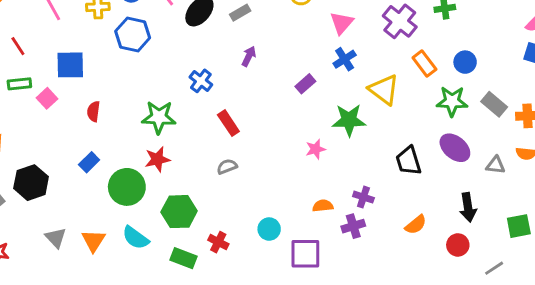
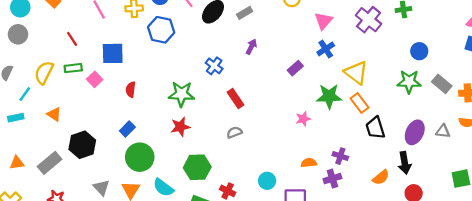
orange rectangle: (424, 64) -> (360, 103), moved
purple ellipse: (455, 148) -> (415, 132), moved, turned 75
green circle: (127, 187) -> (140, 157), moved
black arrow: (468, 207) -> (405, 163), moved

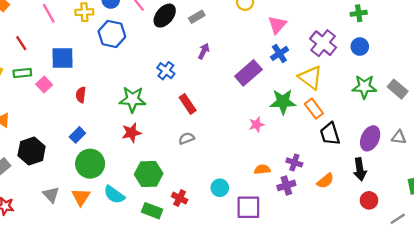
purple cross: (369, 20) -> (323, 43), moved
blue circle: (419, 51) -> (360, 47), moved
purple rectangle: (295, 68) -> (248, 73), size x1.6
orange semicircle: (381, 177) -> (325, 181), moved

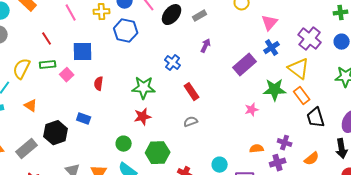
blue rectangle: (77, 135) -> (84, 119), moved, turned 64
green circle: (90, 164) -> (124, 144), moved, size x0.6

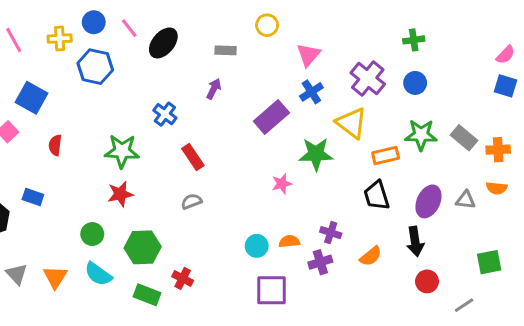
gray rectangle: (200, 16) -> (226, 50), moved, turned 32
blue square: (83, 52) -> (32, 98), turned 30
orange rectangle: (302, 96) -> (386, 156), moved, turned -66
cyan circle: (220, 165) -> (257, 246), moved

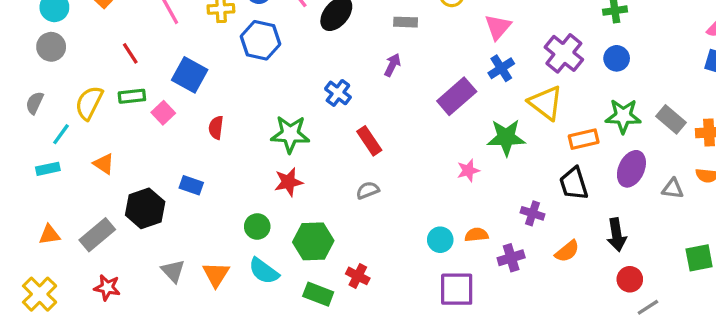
purple ellipse: (428, 201) -> (631, 169), moved
purple cross: (331, 233) -> (533, 213), moved
gray line: (464, 305) -> (648, 307), moved

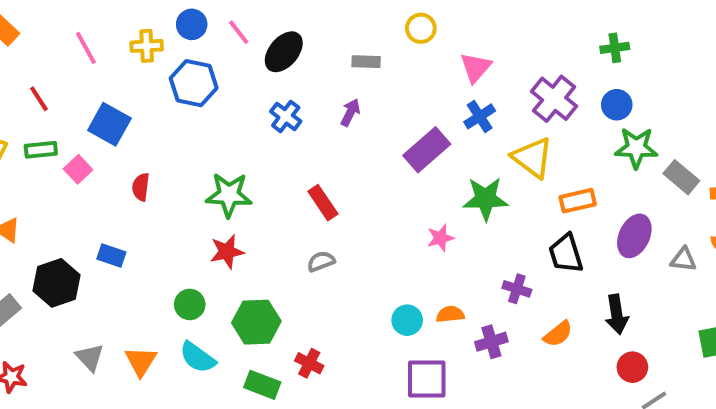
blue cross: (338, 93) -> (286, 116), moved
green star: (623, 116) -> (636, 148), moved

